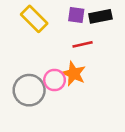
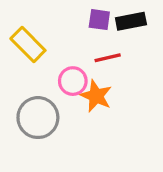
yellow rectangle: (34, 19) -> (28, 44), moved
pink circle: (55, 80) -> (73, 81), moved

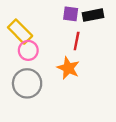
red line: (108, 58) -> (77, 41), turned -66
pink circle: (73, 81) -> (28, 50), moved

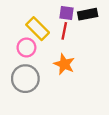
yellow rectangle: (20, 32) -> (38, 29), moved
red line: (77, 41) -> (64, 31), moved

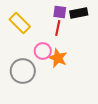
yellow rectangle: (38, 29) -> (20, 23), moved
pink circle: (26, 48) -> (43, 51), moved

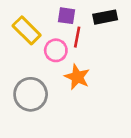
purple square: (60, 12) -> (66, 16), moved
pink circle: (43, 51) -> (56, 50), moved

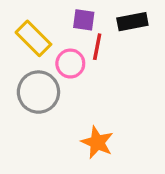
orange star: (77, 77) -> (97, 142), moved
gray circle: (31, 94) -> (38, 92), moved

